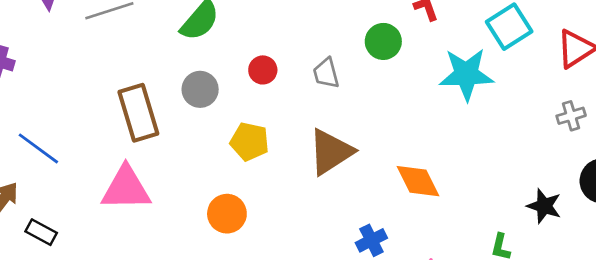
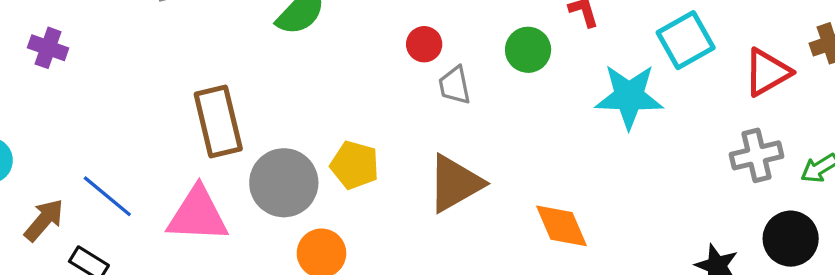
red circle: (263, 70) -> (424, 44), moved
gray circle: (200, 89) -> (284, 183), moved, size x1.5
gray cross: (571, 116) -> (757, 155), size x1.4
blue line: (38, 148) -> (107, 196), moved

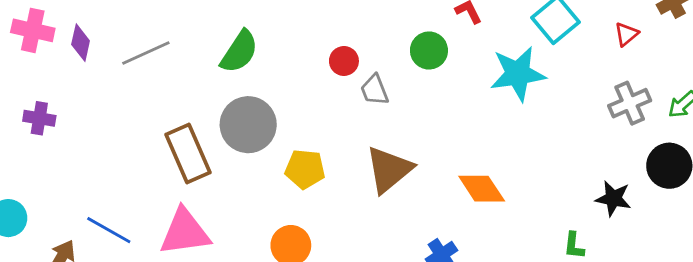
red triangle: (767, 72) -> (626, 34), size x0.6
gray circle: (284, 183) -> (248, 125), moved

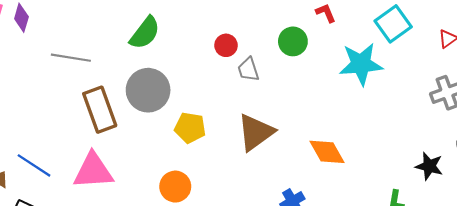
gray line: (146, 53) -> (71, 58), moved, turned 30

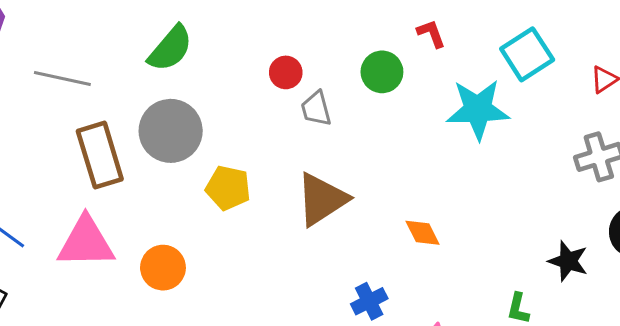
orange diamond: (327, 152) -> (423, 233), size x0.7
orange circle: (175, 187) -> (163, 268), moved

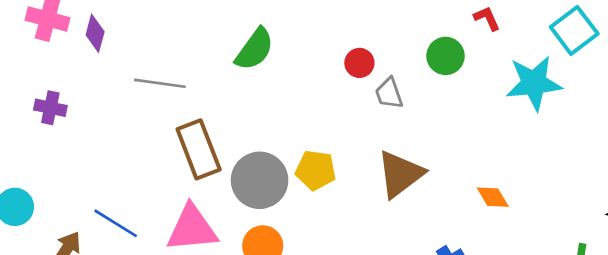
gray circle: (171, 131) -> (260, 180), moved

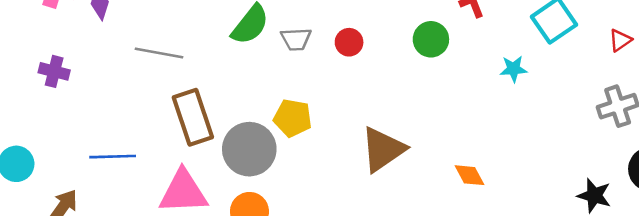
cyan star: (534, 83) -> (513, 69), size x0.5
gray trapezoid: (389, 93) -> (296, 39), moved, turned -76
yellow pentagon: (316, 170) -> (293, 118), moved
blue line: (116, 223) -> (113, 157), moved, turned -36

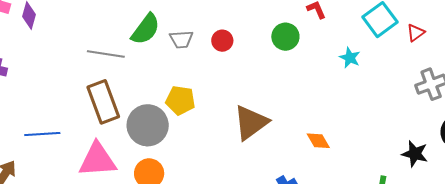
red triangle: (620, 40) -> (416, 33), moved
gray line: (159, 53) -> (106, 54), moved
cyan star: (513, 69) -> (350, 58), turned 30

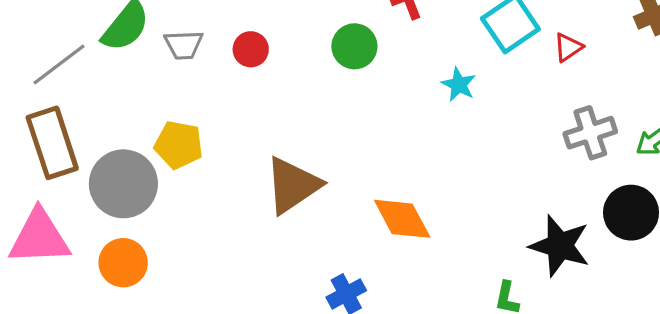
gray line: (106, 54) -> (59, 65), turned -48
orange diamond: (318, 141) -> (402, 219), size x1.5
black star: (415, 154) -> (560, 246), size x1.4

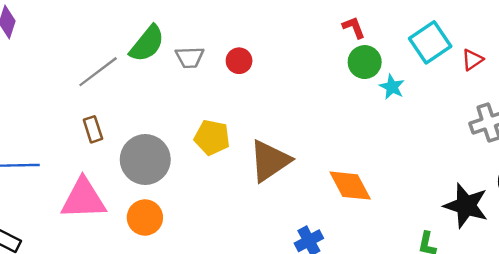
green circle: (354, 46) -> (365, 62), moved
brown rectangle: (52, 143) -> (93, 129), size x0.5
yellow pentagon: (179, 145) -> (212, 137), moved

